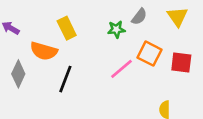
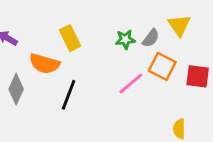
gray semicircle: (139, 17) -> (151, 38), moved
yellow triangle: (178, 17) -> (179, 25), moved

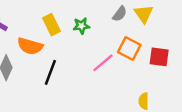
gray semicircle: (151, 38) -> (120, 14), moved
green star: (125, 40) -> (81, 26), moved

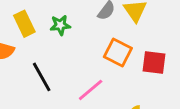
pink line: (103, 63) -> (91, 90), moved
black line: (50, 72) -> (42, 77), moved, turned -50

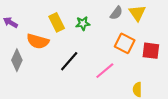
black line: (42, 77) -> (69, 61), turned 70

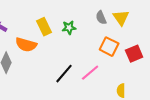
gray semicircle: (116, 13) -> (101, 18), turned 120
red square: (151, 51) -> (134, 54), turned -30
black line: (69, 61) -> (64, 74), moved

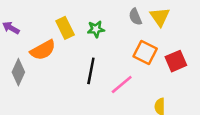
orange semicircle: (26, 45) -> (43, 50), turned -45
black line: (64, 74) -> (91, 71), moved, turned -30

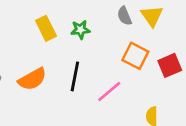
orange semicircle: (43, 50) -> (32, 79), moved

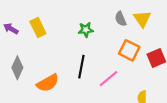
yellow rectangle: (46, 28) -> (38, 28), moved
orange semicircle: (32, 79) -> (48, 83), moved

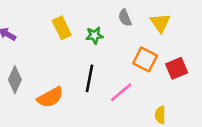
gray semicircle: (121, 19) -> (125, 18), moved
yellow rectangle: (38, 28) -> (62, 28), moved

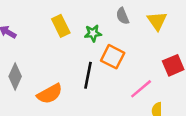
orange square: (145, 59) -> (113, 57), moved
pink line: (121, 92) -> (141, 89), moved

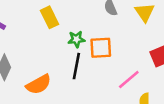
green star: (93, 33) -> (76, 39), moved
orange square: (113, 57) -> (101, 48), turned -30

